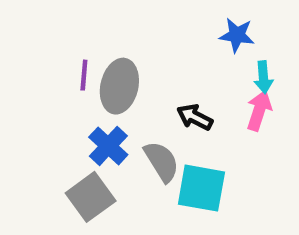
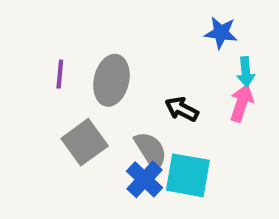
purple line: (84, 75) -> (60, 74), moved
blue cross: (108, 146) -> (144, 179), moved
gray square: (91, 197) -> (85, 142), moved

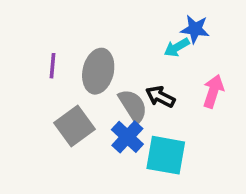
cyan arrow: (246, 72) -> (177, 47), moved, turned 65
gray semicircle: (151, 150) -> (133, 106), moved
blue cross: (144, 179) -> (127, 137), moved

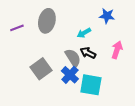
cyan arrow: (177, 47) -> (84, 33), moved
purple line: (53, 66) -> (17, 28), moved, turned 64
gray ellipse: (98, 71) -> (47, 21), moved

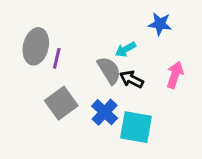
gray ellipse: (47, 21) -> (36, 46), moved
purple line: (17, 28) -> (57, 58), moved, turned -56
gray semicircle: (73, 58) -> (109, 70), moved

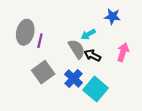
cyan square: (136, 127) -> (96, 89), turned 30

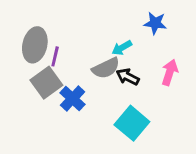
gray semicircle: (77, 49) -> (106, 68), turned 96
gray square: (43, 72) -> (46, 83), moved
blue cross: (74, 78) -> (73, 99), moved

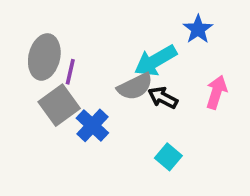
blue star: (155, 23) -> (198, 29), turned 30
cyan arrow: (122, 48) -> (155, 61), size x1.6
cyan square: (132, 123) -> (168, 157), size x0.6

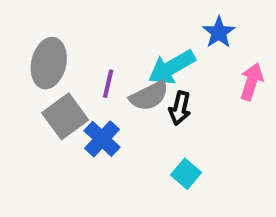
purple line: (70, 72) -> (108, 84), moved
pink arrow: (217, 92) -> (252, 82), moved
black arrow: (163, 98) -> (180, 108), turned -104

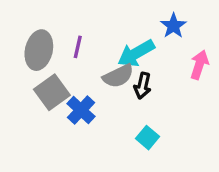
purple line: (108, 84) -> (78, 47), moved

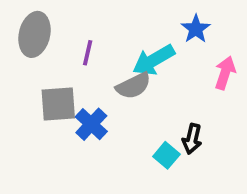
gray ellipse: (39, 50) -> (34, 34), moved
black arrow: (143, 86) -> (192, 139), moved
gray square: (52, 92) -> (58, 104), turned 32

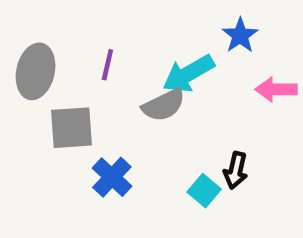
gray ellipse: (34, 34) -> (36, 71), moved
pink arrow: (225, 73) -> (276, 89), turned -108
blue cross: (91, 124) -> (112, 177), moved

